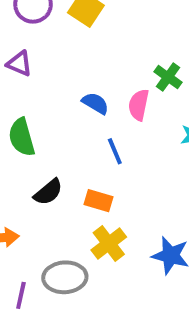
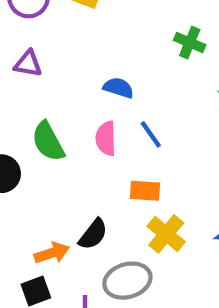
pink semicircle: (139, 105) -> (106, 138), moved
black semicircle: (48, 192) -> (93, 234), moved

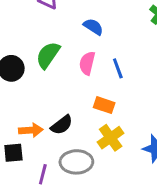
blue semicircle: (118, 88) -> (93, 27), moved
green semicircle: (48, 141) -> (48, 55), turned 48

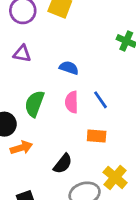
orange arrow: (31, 130) -> (21, 148), moved
yellow cross: (111, 138) -> (115, 177), moved

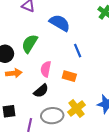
blue semicircle: (69, 68) -> (60, 23), size x1.5
pink semicircle: (72, 102) -> (46, 69), moved

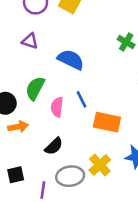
blue line: (78, 51) -> (81, 99), moved
pink semicircle: (46, 69) -> (57, 107), moved
orange rectangle: (69, 76) -> (107, 122), moved, size x1.5

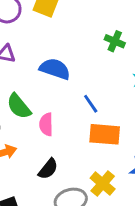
green semicircle: (35, 88) -> (19, 106), turned -60
blue line: (81, 99) -> (91, 104), moved

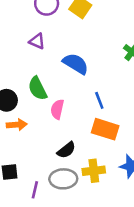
black semicircle: (48, 169) -> (66, 150), moved
yellow cross: (103, 184) -> (94, 171), turned 30

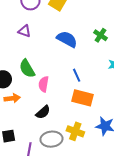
blue semicircle: (76, 64) -> (67, 39), moved
black semicircle: (66, 150) -> (43, 112), moved
yellow cross: (94, 171) -> (75, 131), turned 30

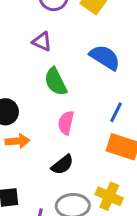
green semicircle: (27, 69) -> (56, 82), moved
blue line: (77, 75) -> (116, 112), turned 48

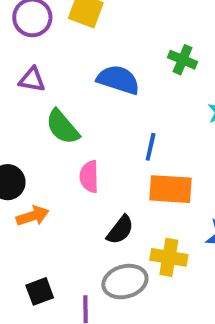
black semicircle: (62, 165) -> (120, 230), moved

